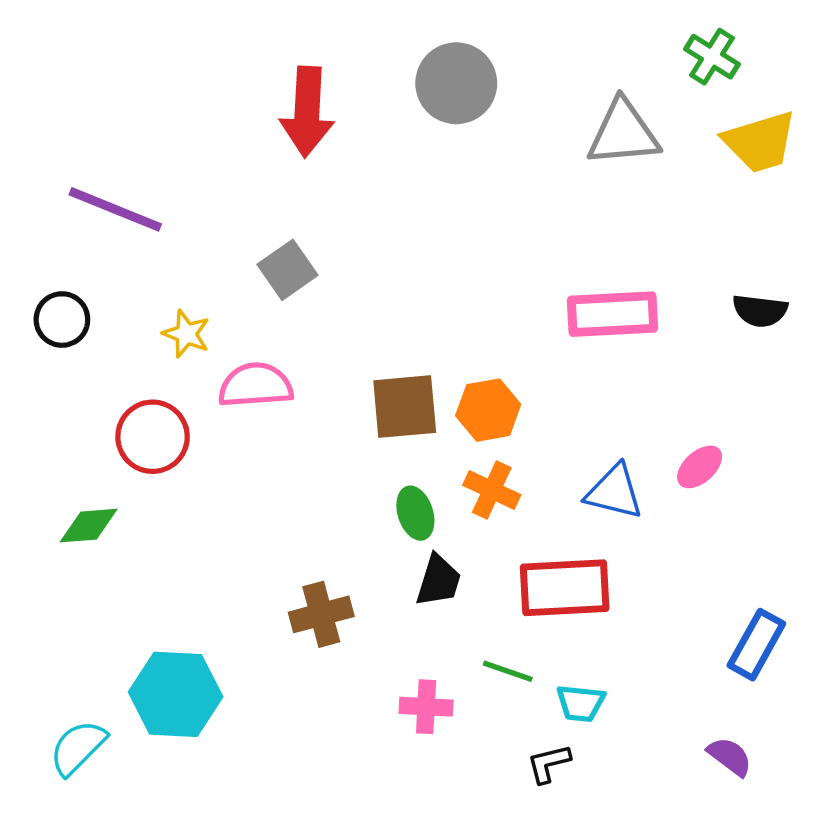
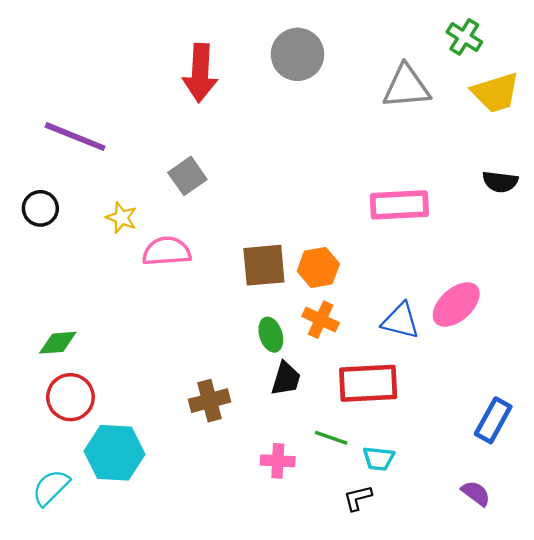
black semicircle: (760, 311) -> (500, 182), moved
red circle: (153, 437) -> (70, 397), moved
pink ellipse: (700, 467) -> (456, 305), size x1.6

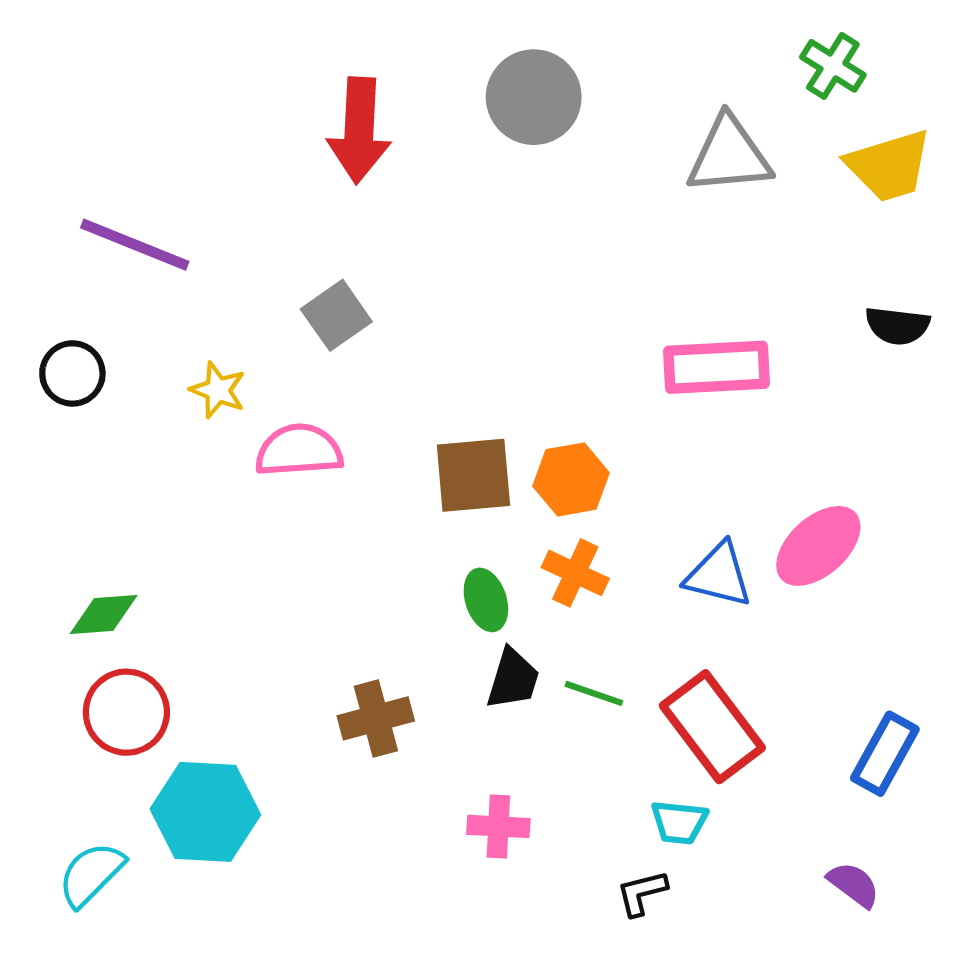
red rectangle: (368, 383) -> (712, 727), moved, turned 56
green line: (331, 438) -> (594, 693), moved

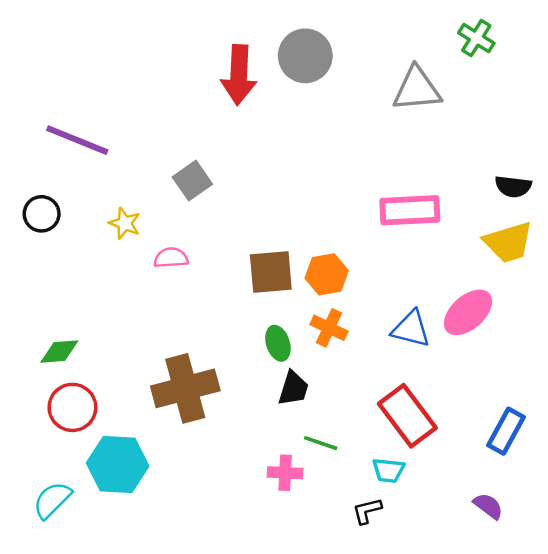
red arrow: (359, 130) -> (239, 75), moved
yellow trapezoid: (889, 166) -> (508, 242), moved
pink semicircle: (299, 450) -> (171, 258), size x0.7
green line: (594, 693) -> (321, 443), moved
brown cross: (376, 718) -> (185, 388), moved, size x1.6

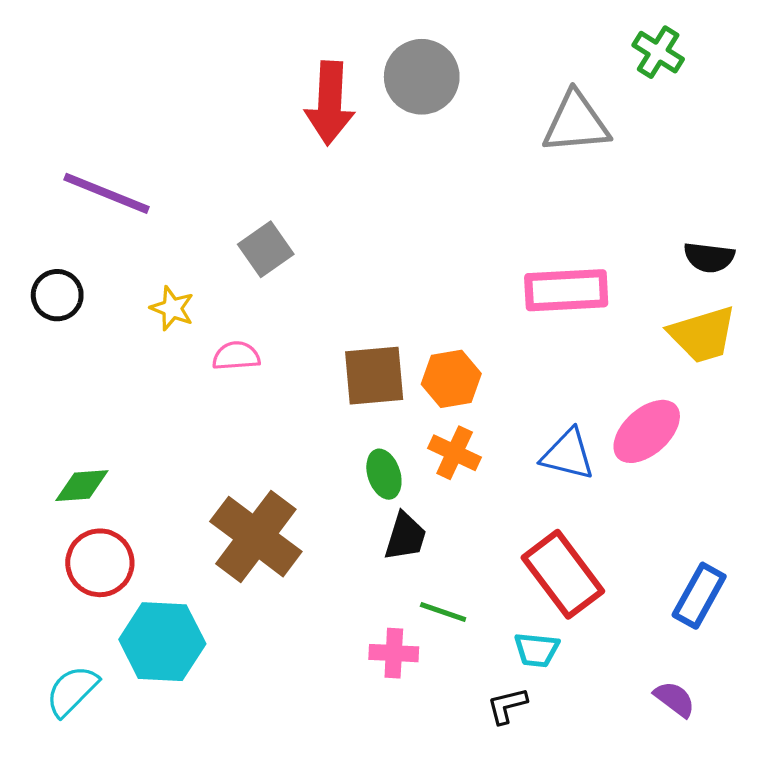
brown cross: (185, 388) -> (256, 537), turned -38

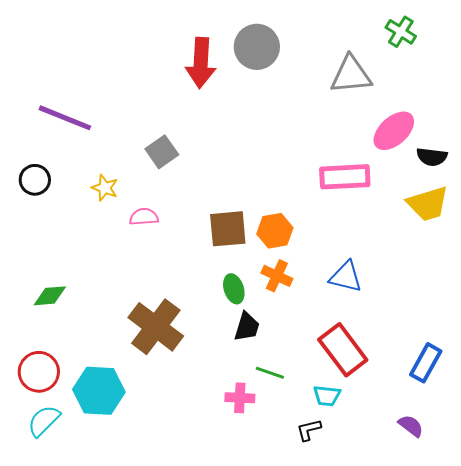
pink ellipse: (647, 431) -> (394, 131), moved
red circle: (100, 563) -> (39, 372), moved

